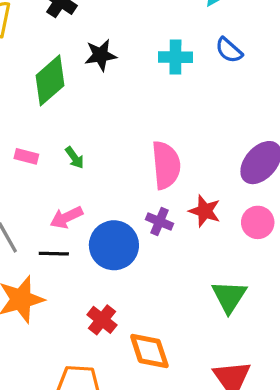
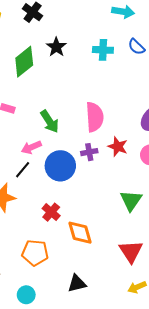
black star: (101, 55) -> (56, 47), turned -30
green arrow: (75, 158) -> (50, 121), moved, size x1.6
purple cross: (160, 221) -> (89, 152), turned -35
black line: (54, 254) -> (23, 170), turned -54

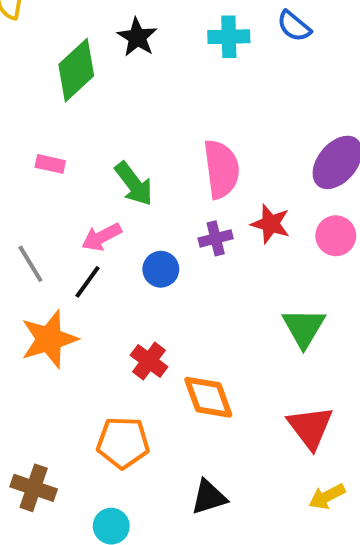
blue circle: (60, 166) -> (161, 269), size x0.6

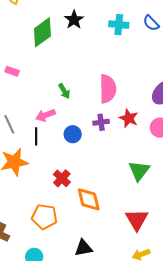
pink rectangle: (50, 164) -> (12, 71), moved
green arrow: (134, 184) -> (64, 91), size x0.7
black line: (88, 282) -> (36, 136), turned -42

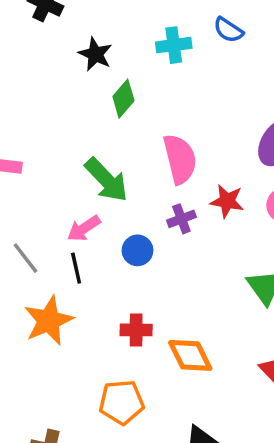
green diamond: (42, 32) -> (123, 99), moved, size x0.7
green arrow: (64, 91) -> (106, 180), size x1.8
red cross: (62, 178) -> (136, 330), turned -30

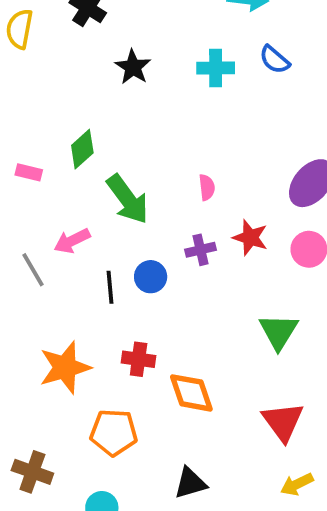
green diamond: (123, 99) -> (82, 149), moved
pink semicircle: (180, 159) -> (207, 187), size x0.5
pink arrow: (84, 228) -> (72, 241), moved
black line: (76, 268) -> (110, 287), moved
orange star: (49, 321) -> (65, 368), moved

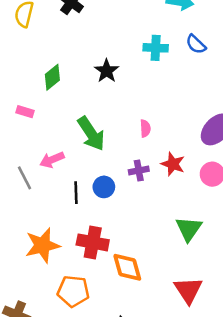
black star: (133, 67) -> (107, 71), moved
green diamond: (82, 149) -> (52, 77), moved
red cross: (139, 359) -> (93, 242), size x1.4

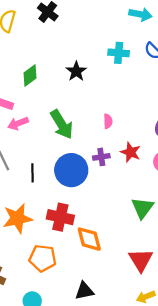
pink arrow: (52, 160) -> (18, 123), moved
blue circle: (104, 187) -> (71, 170), size x1.8
black line: (76, 193) -> (33, 173), moved

